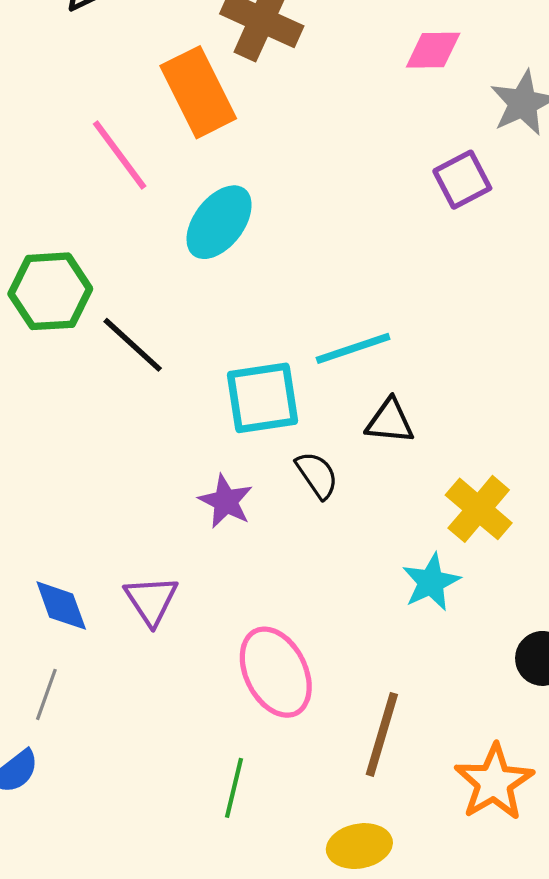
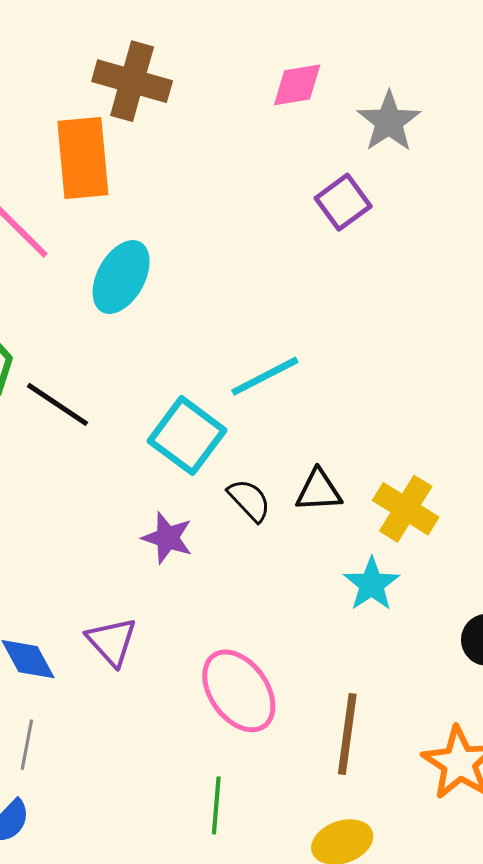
orange rectangle: (198, 92) -> (83, 158), turned 30
cyan square: (262, 398) -> (187, 436), turned -36
black triangle: (390, 421) -> (319, 491), moved

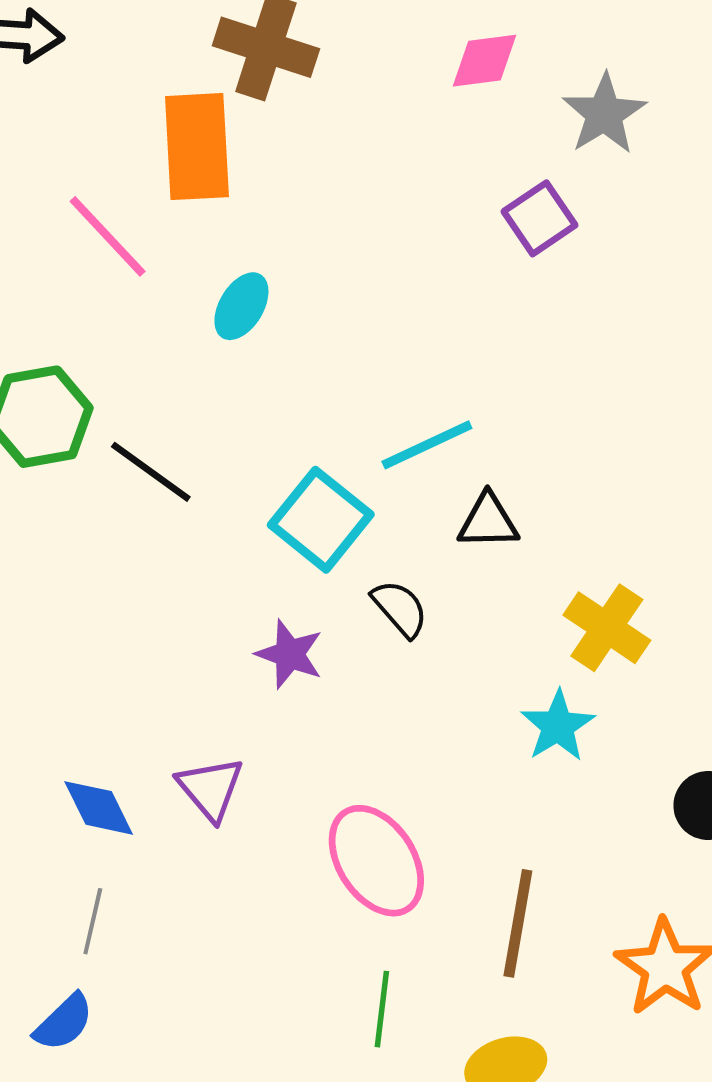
cyan ellipse: (121, 277) -> (241, 306), size x0.7
black triangle: (319, 491) -> (488, 521), moved
green line: (216, 805) -> (382, 1009), moved

